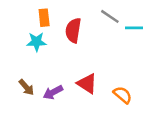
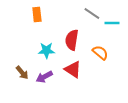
red semicircle: (73, 30) -> (72, 40), moved
cyan star: (36, 42) -> (46, 50), moved
orange semicircle: (123, 95) -> (100, 53), moved

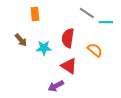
brown arrow: (22, 73) -> (21, 40), moved
purple arrow: (44, 77) -> (56, 86), moved

